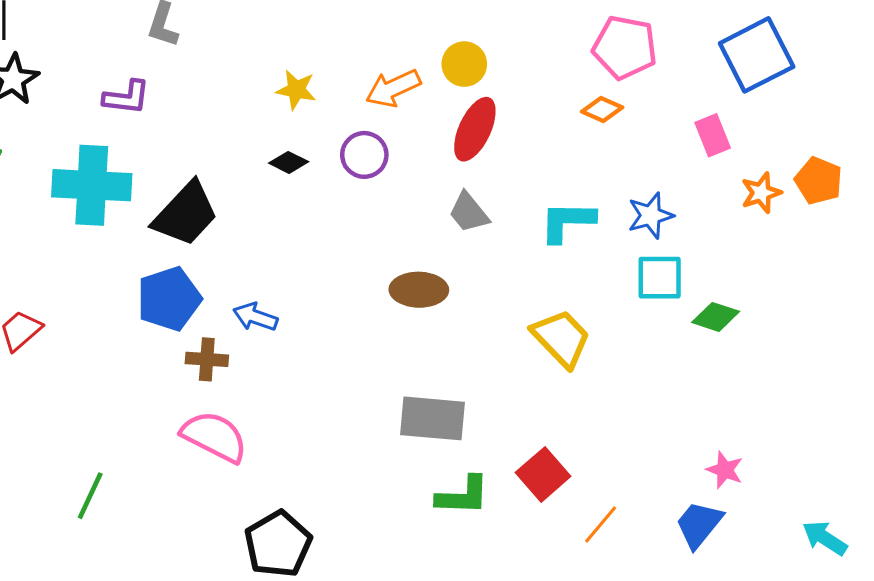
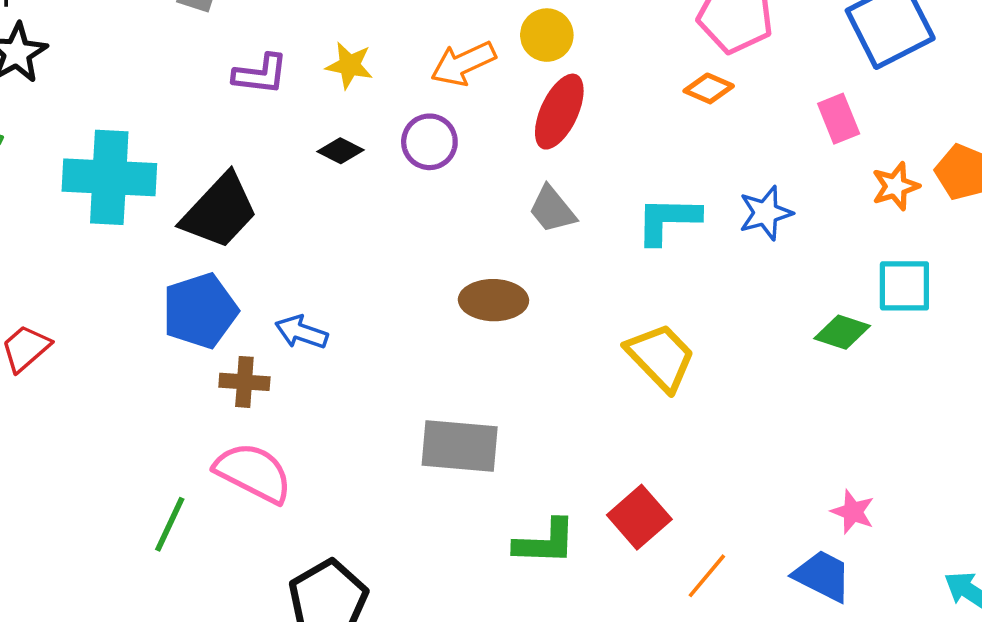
purple L-shape: (127, 97) -> (260, 74), moved
cyan square: (660, 278) -> (904, 286), moved
gray rectangle: (432, 418) -> (460, 446), moved
green line: (90, 496) -> (170, 524), moved
blue trapezoid: (699, 524) -> (823, 576), turned 78

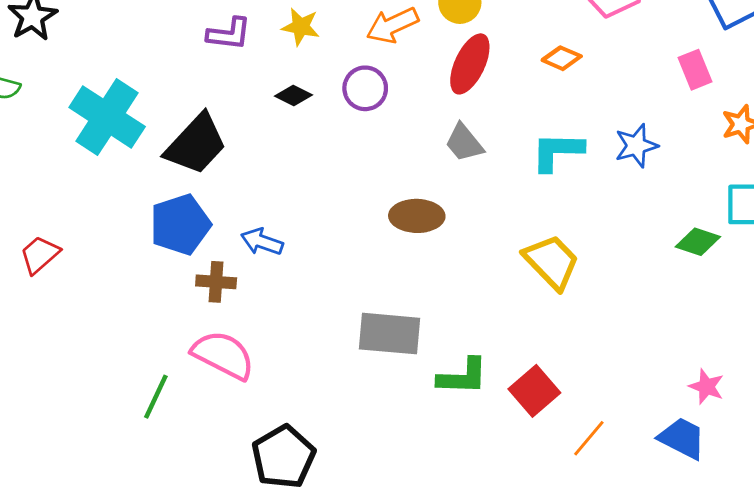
orange diamond: (709, 88) -> (562, 58), moved
cyan cross: (109, 177) -> (107, 117), turned 30
green L-shape: (545, 542) -> (463, 377), moved

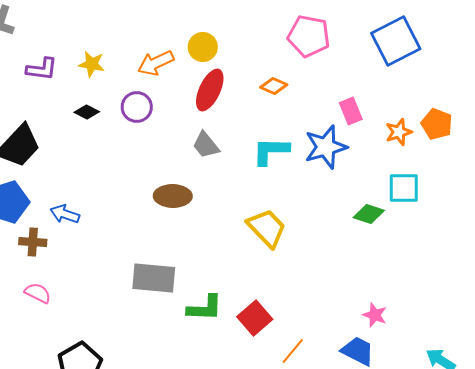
pink rectangle: (695, 70) -> (351, 111), moved
blue star: (636, 146) -> (326, 147), size x1.4
pink semicircle: (223, 355) -> (38, 293), size x0.6

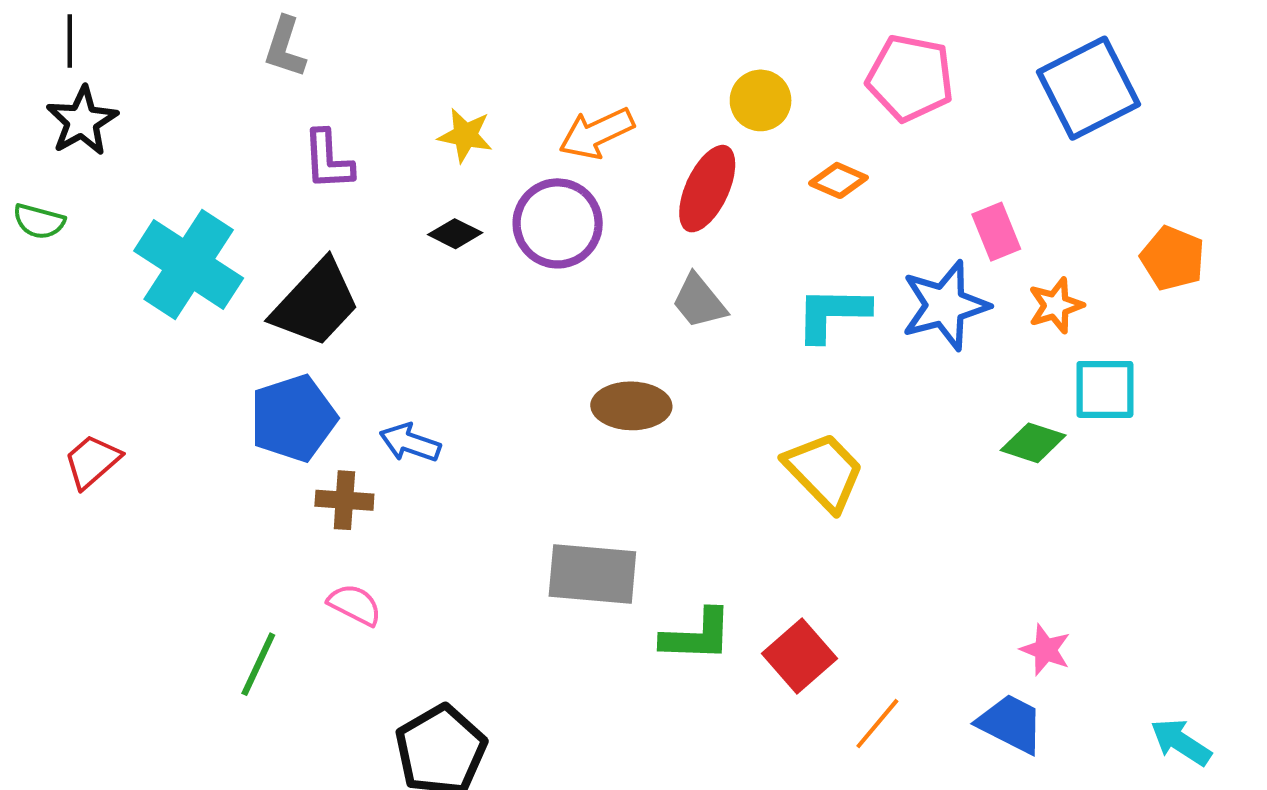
yellow circle: (203, 47) -> (761, 100), moved
purple L-shape: (42, 69) -> (328, 160), moved, turned 80
purple circle: (137, 107) -> (558, 223), size x1.4
orange star: (399, 132) -> (1056, 305), moved

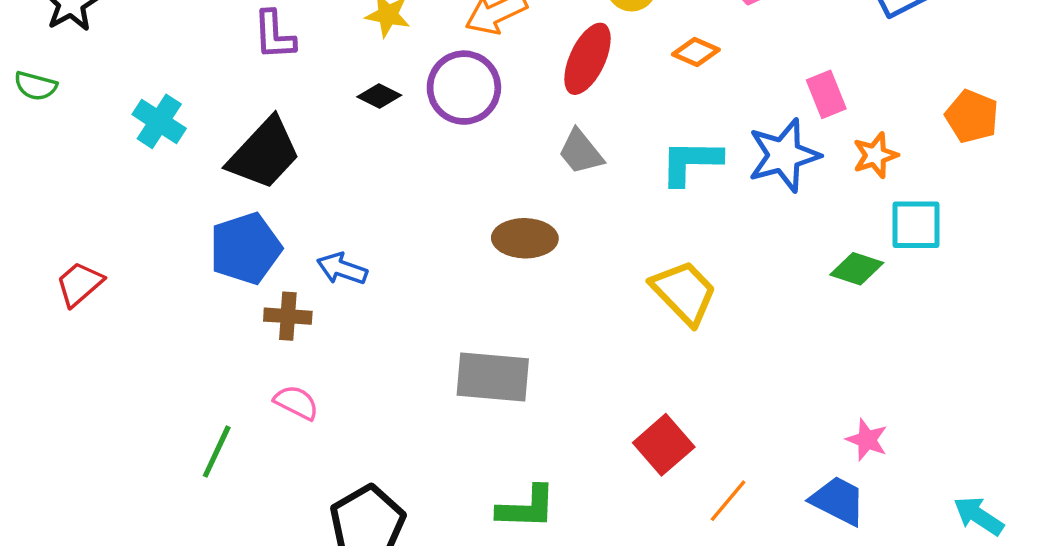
cyan cross: (189, 264) -> (159, 121), size x0.6
green L-shape: (697, 635) -> (527, 507), moved

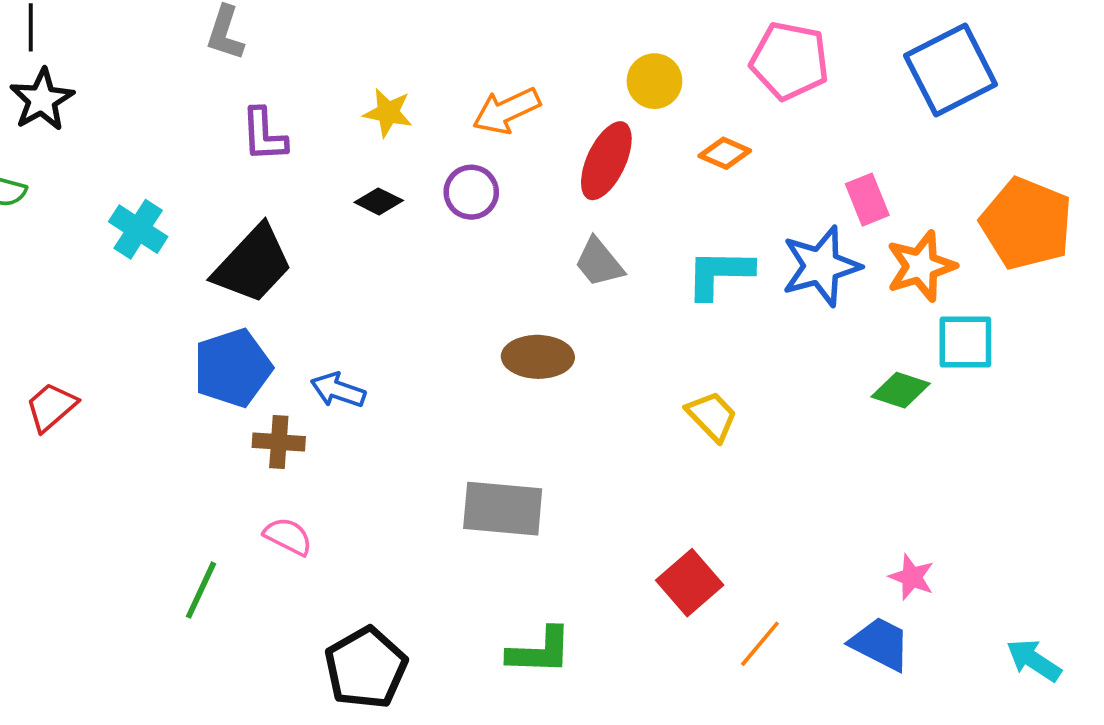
purple circle: (464, 88) -> (471, 192), size x0.7
orange pentagon: (972, 116) -> (1026, 224), size x1.6
orange star: (875, 155) -> (921, 266), size x1.4
yellow trapezoid: (684, 292) -> (712, 416), size x0.7

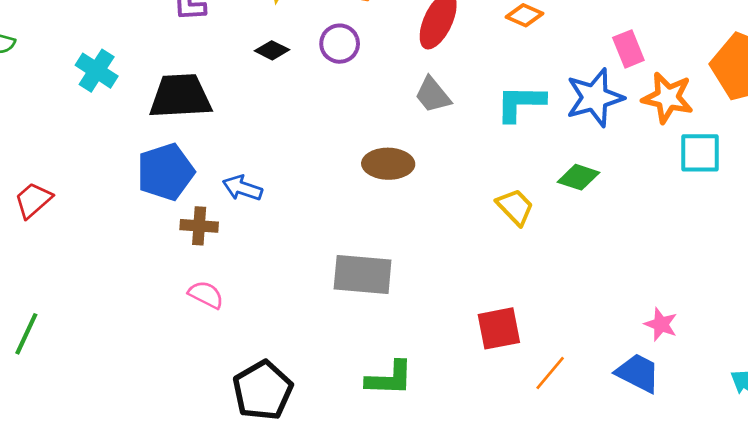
black trapezoid: (253, 264) -> (180, 96), turned -136
orange star: (921, 266) -> (668, 98), turned 30
green diamond: (901, 390) -> (579, 177), moved
red square: (690, 583) -> (499, 328), turned 30
green line: (201, 590) -> (26, 334), moved

